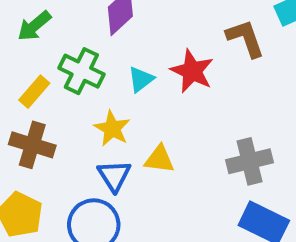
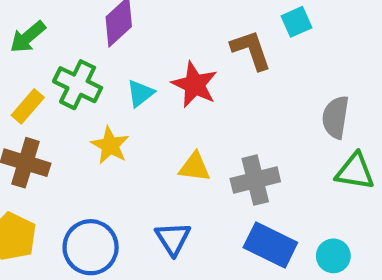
yellow triangle: (159, 159) -> (195, 167), moved
blue triangle: (114, 176) -> (173, 239), moved

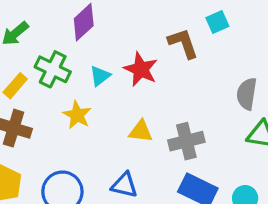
blue triangle: (173, 239) -> (124, 185), turned -44

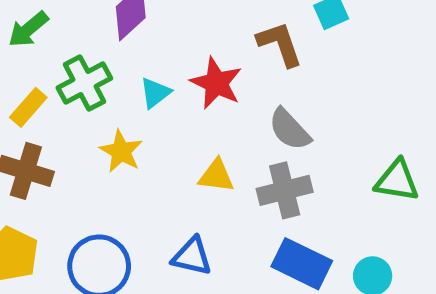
green cross: (53, 69) -> (84, 83), turned 36
gray semicircle: (247, 94) -> (290, 129), moved, turned -52

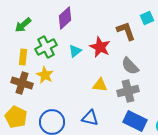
yellow rectangle: (28, 107) -> (23, 57), turned -35
yellow star: (121, 151) -> (45, 75), moved

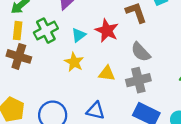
yellow rectangle: (23, 57) -> (18, 31), moved
yellow star: (45, 75) -> (74, 62), moved
brown cross: (22, 83) -> (19, 56), moved

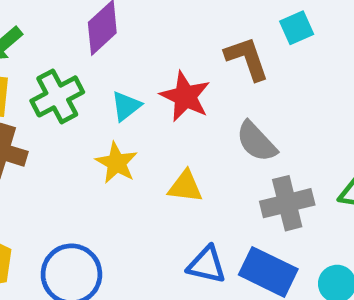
gray cross: (138, 80) -> (287, 203), moved
blue triangle: (96, 111) -> (207, 265), moved

